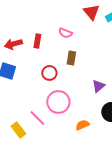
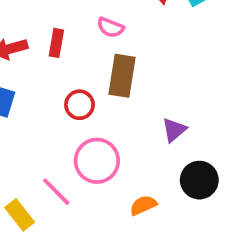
brown rectangle: (71, 58) -> (122, 76), size x1.5

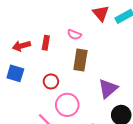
red circle: (79, 105) -> (51, 81), moved
purple triangle: (174, 130) -> (108, 89), size x1.5

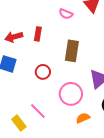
pink semicircle: (74, 35) -> (66, 14), moved
pink circle: (67, 105) -> (71, 94), moved

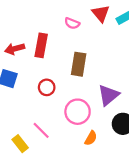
red rectangle: (38, 34) -> (41, 45), size x1.5
orange semicircle: (83, 118) -> (91, 138), turned 144

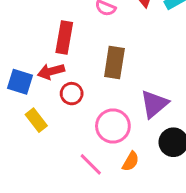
red arrow: (15, 49) -> (51, 71), moved
pink line: (41, 130) -> (91, 164), moved
yellow rectangle: (20, 144) -> (36, 120), moved

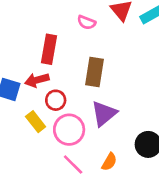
purple triangle: (154, 104) -> (104, 114), moved
yellow rectangle: (36, 120) -> (36, 122), moved
pink circle: (113, 126) -> (69, 130), moved

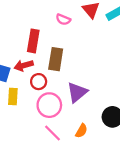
brown rectangle: (95, 72) -> (56, 59), moved
yellow rectangle: (36, 122) -> (13, 97), moved, turned 42

